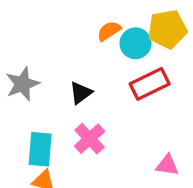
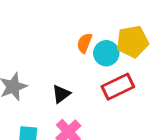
orange semicircle: (109, 31) -> (84, 43), turned -36

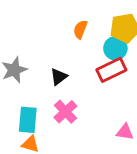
cyan circle: (106, 53) -> (115, 48), moved

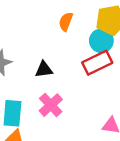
black triangle: (59, 77) -> (44, 69), turned 30

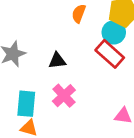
red rectangle: (97, 63) -> (110, 54), turned 68

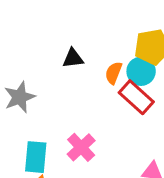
orange semicircle: (79, 14) -> (114, 73), moved
black triangle: (57, 61) -> (73, 58), moved

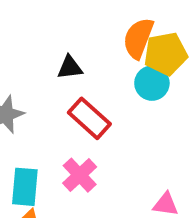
orange semicircle: (114, 73) -> (138, 38), moved, size x1.5
red rectangle: (136, 97) -> (89, 118), moved

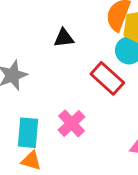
red rectangle: (89, 118) -> (107, 78), moved

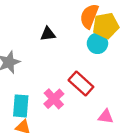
red rectangle: (107, 78) -> (81, 84), moved

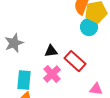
black triangle: (48, 34) -> (51, 51), moved

